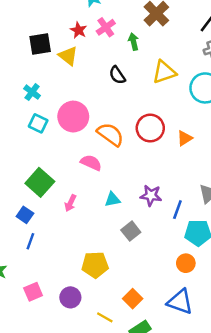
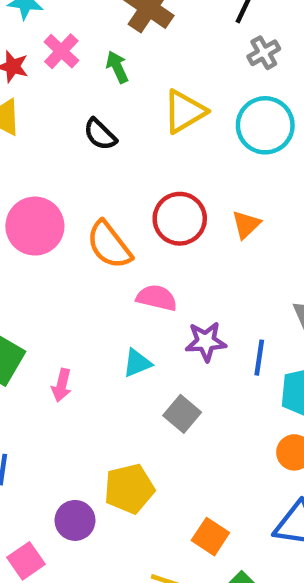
orange semicircle: (110, 134) -> (109, 245), turned -152
pink semicircle: (91, 163) -> (157, 298), moved
purple circle: (70, 297) -> (75, 520), moved

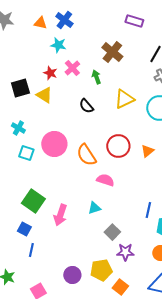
purple star: (206, 342) -> (125, 252), moved
pink arrow: (62, 385) -> (60, 215), size x1.5
yellow pentagon: (129, 489) -> (101, 270), moved
purple circle: (75, 520) -> (72, 275), moved

